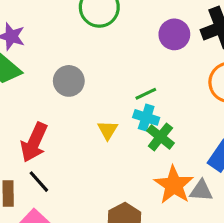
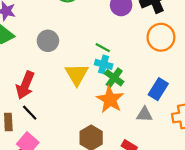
green line: (146, 94) -> (103, 48), turned 56
yellow triangle: (108, 130) -> (77, 74), size x1.6
orange star: (174, 185) -> (110, 100), moved

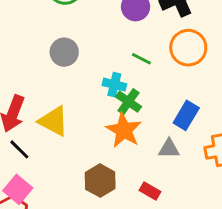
gray circle: (48, 41) -> (64, 52), moved
green line: (103, 48) -> (141, 59), moved
yellow triangle: (77, 74) -> (53, 121), moved, turned -30

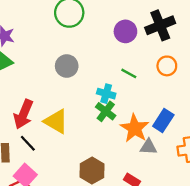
orange circle: (188, 48) -> (167, 66), size x0.7
green cross: (128, 102) -> (106, 111), moved
orange star: (124, 130) -> (135, 128), moved

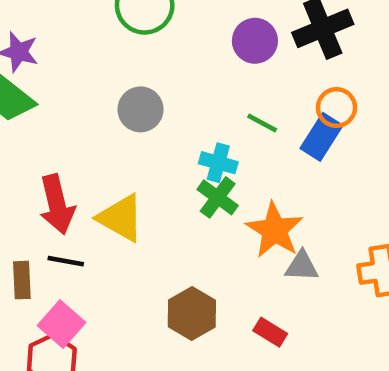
red arrow: (23, 114) -> (57, 204), turned -36
blue rectangle: (163, 120) -> (321, 137), moved
black line: (28, 143) -> (66, 261), turned -36

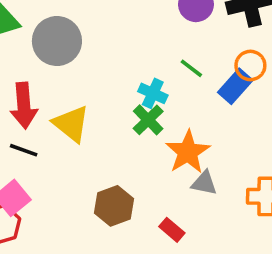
gray circle: (141, 109) -> (57, 41), moved, size x1.4

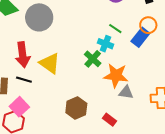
cyan cross: (153, 93) -> (105, 44), moved
orange star: (188, 152) -> (116, 76), turned -30

